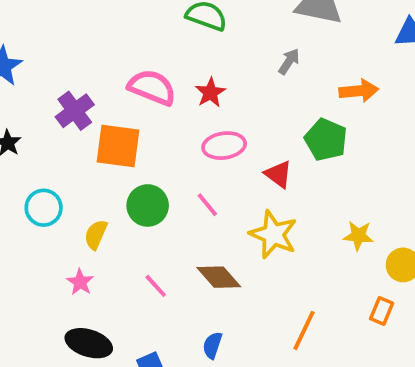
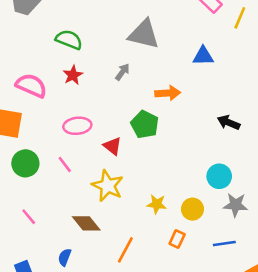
red star: (210, 93) -> (73, 75), moved
yellow star: (358, 236) -> (157, 204), moved
brown diamond: (219, 277) -> (86, 223), moved

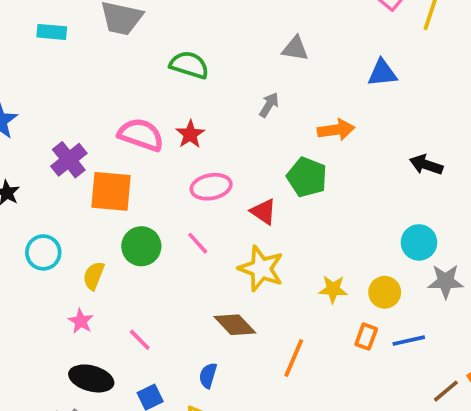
gray triangle: (144, 34) -> (295, 49), size x0.6
red star: (73, 75) -> (190, 134), moved
pink line: (29, 217) -> (140, 340), moved
blue line: (224, 243) -> (409, 341), moved

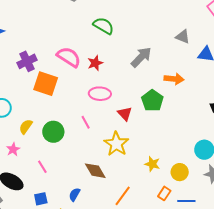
gray triangle: (295, 49) -> (183, 37), moved
gray arrow: (269, 105) -> (141, 57), size x1.6
green circle: (141, 246) -> (53, 132), moved

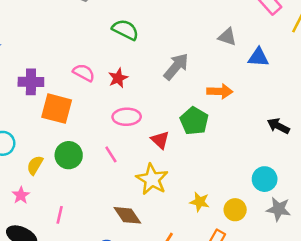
pink semicircle: (69, 57) -> (84, 73), size x0.7
purple cross: (27, 61) -> (31, 82), turned 30
green circle: (53, 132) -> (69, 155), moved
pink line: (42, 167) -> (60, 215), turned 48

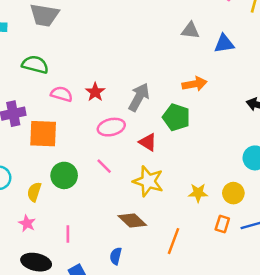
green semicircle: (125, 30) -> (35, 65), moved
gray arrow: (176, 66) -> (139, 97), moved

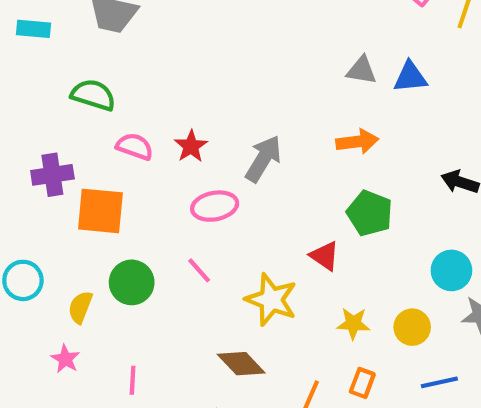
gray triangle: (190, 30) -> (362, 70), moved
green pentagon: (176, 117) -> (370, 213), moved
red triangle: (148, 142) -> (325, 256), moved
orange rectangle: (222, 224) -> (362, 383), moved

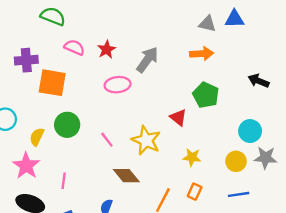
gray triangle: (362, 70) -> (207, 24), moved
pink line: (199, 270) -> (107, 140), moved
yellow circle: (412, 327) -> (236, 161), moved
pink star: (65, 359) -> (26, 166), size x1.6

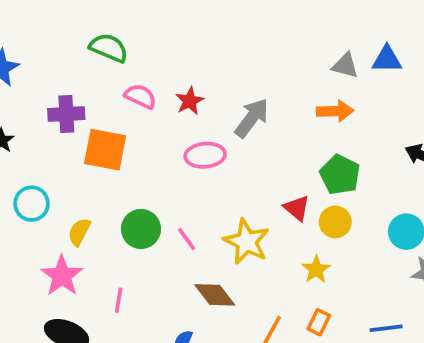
green circle: (67, 125) -> (141, 229), moved
yellow star: (192, 157) -> (316, 270), turned 30
yellow circle: (236, 161) -> (335, 222), moved

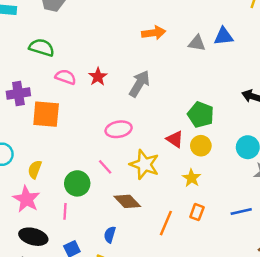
orange arrow: (335, 111) -> (154, 33), moved
pink ellipse: (205, 155) -> (119, 129), moved
green circle: (141, 229) -> (77, 183), moved

